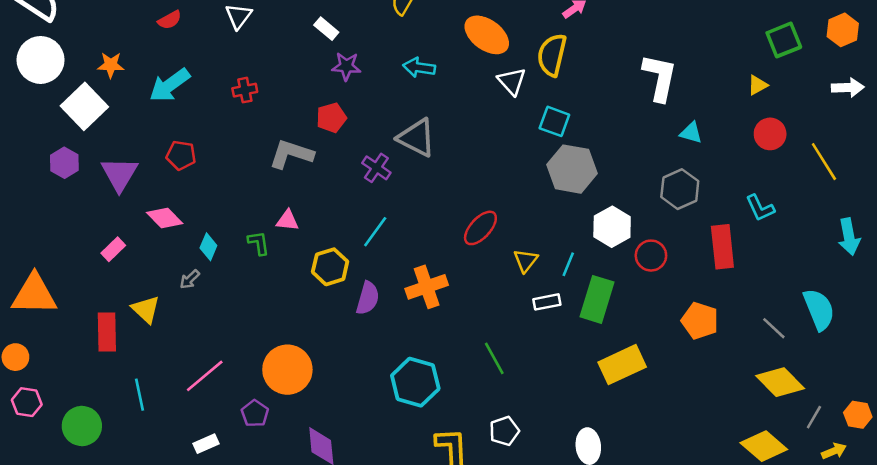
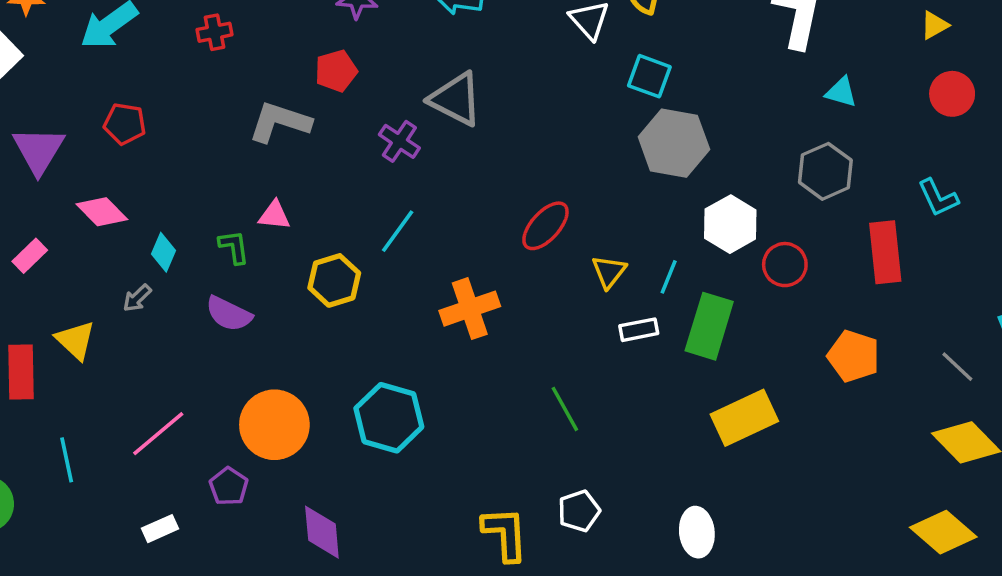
purple semicircle: (368, 298) -> (229, 314), moved, turned 100
cyan hexagon: (415, 382) -> (389, 418), moved

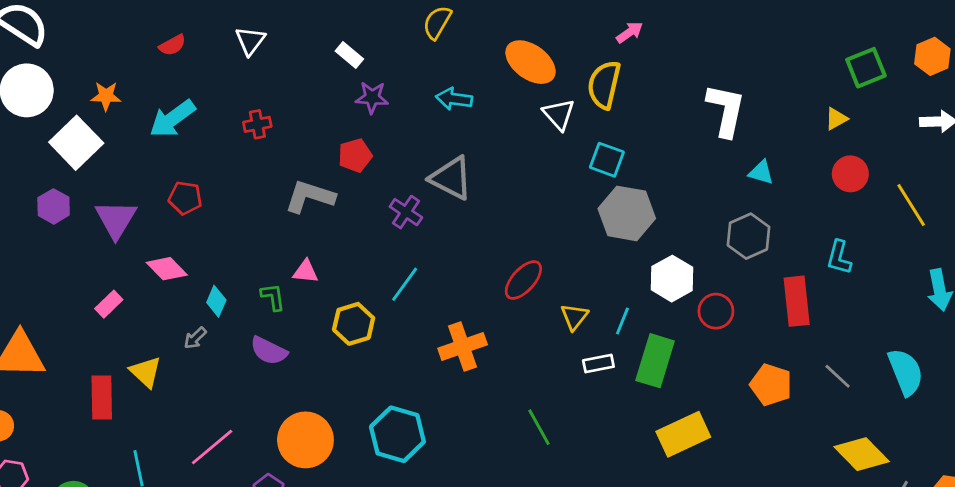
cyan L-shape: (938, 198) -> (839, 257), turned 40
gray line: (957, 367) -> (838, 376), moved

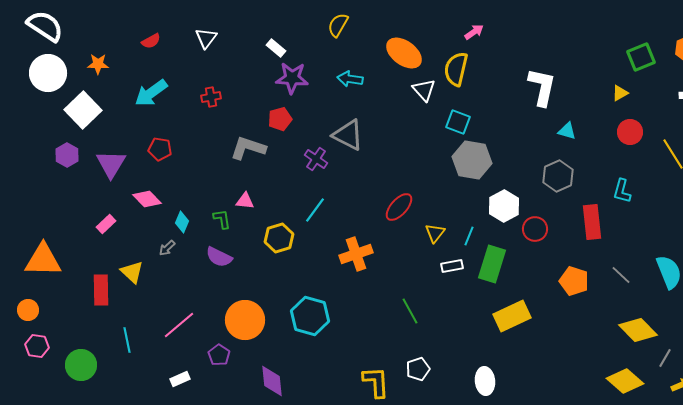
orange star: (106, 96) -> (98, 64), moved
purple star: (372, 97) -> (292, 78), size x1.4

